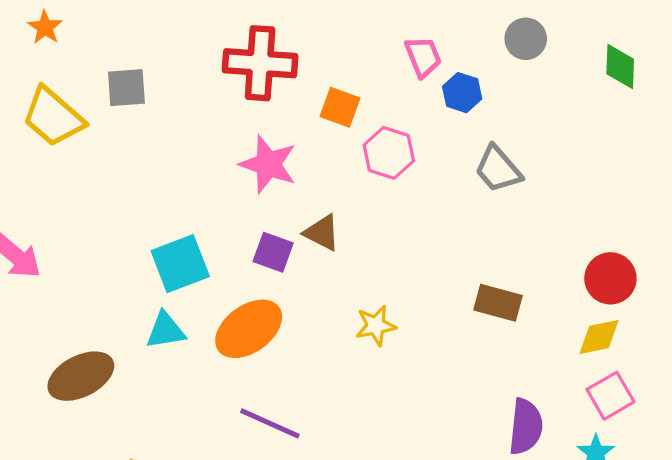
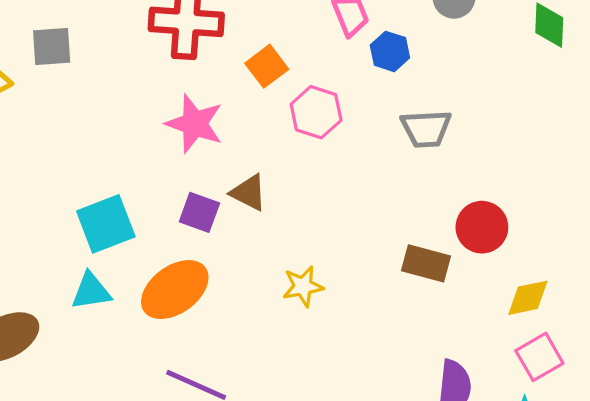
orange square: (340, 107) -> (267, 66), turned 33
gray trapezoid: (498, 169) -> (426, 129), turned -52
red circle: (610, 278) -> (482, 227), moved

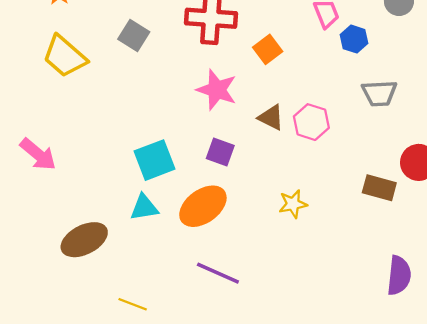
gray square: (52, 46) -> (134, 36), moved, turned 36
pink hexagon: (316, 112) -> (311, 122), moved
brown triangle: (249, 193) -> (271, 117), moved

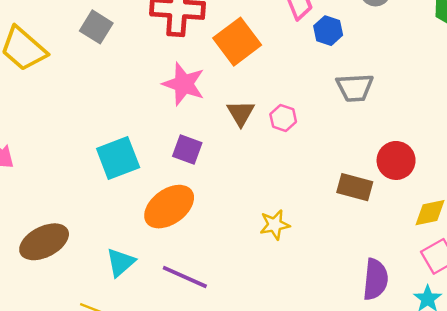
orange square: (268, 49) -> (237, 42), size x1.5
brown triangle: (271, 117) -> (241, 113), turned 32
pink hexagon: (311, 122) -> (283, 118), size x0.7
yellow star: (293, 204) -> (275, 225), moved
cyan triangle: (144, 207) -> (121, 262), moved, turned -32

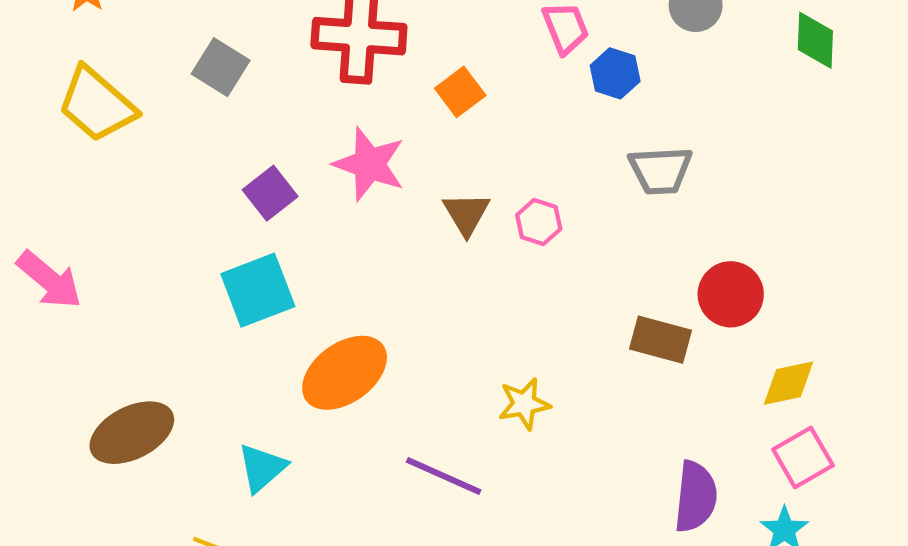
orange square: (237, 42) -> (460, 92), size x0.6
purple square: (187, 150) -> (270, 193), moved, turned 32
purple line: (185, 277) -> (444, 476), moved

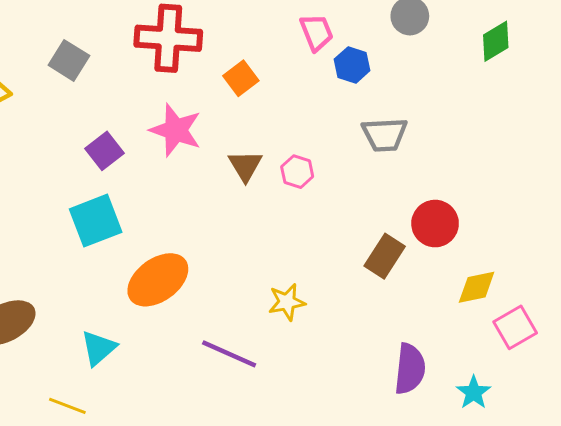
green diamond: (815, 40) -> (496, 41), turned 57
brown rectangle: (660, 340) -> (385, 256), turned -72
pink square: (803, 457) -> (515, 327), moved

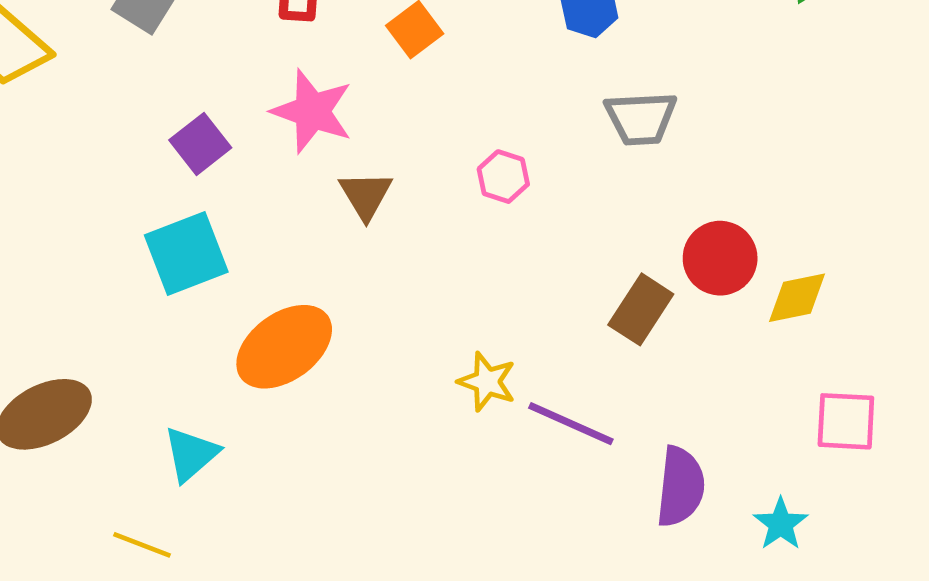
brown triangle: (245, 166) -> (366, 195), moved
yellow diamond: (477, 287) -> (797, 298), moved
yellow star: (287, 302) -> (487, 382), turned 30
pink square: (515, 327) -> (846, 421), turned 33
purple line: (229, 354) -> (571, 424), moved

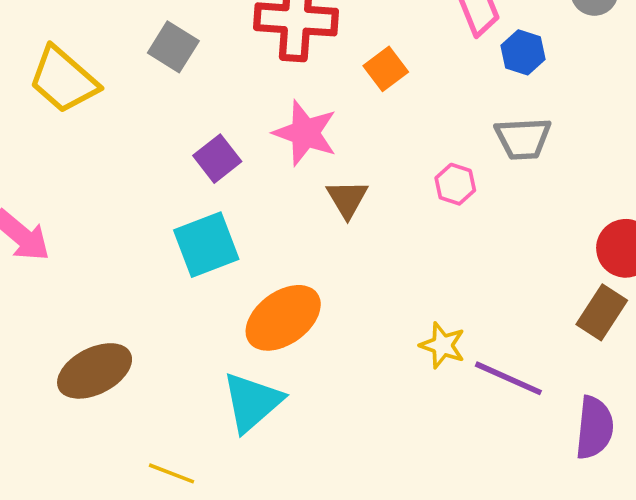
gray trapezoid: (641, 118) -> (523, 138), moved
brown rectangle: (641, 309) -> (602, 312), moved
cyan triangle: (191, 454) -> (252, 402), moved, size x1.4

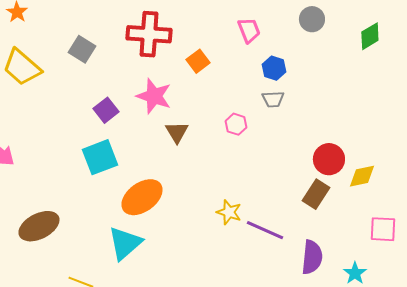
blue hexagon: (523, 52) -> (274, 68), moved
gray trapezoid: (523, 138) -> (273, 99), size x0.7

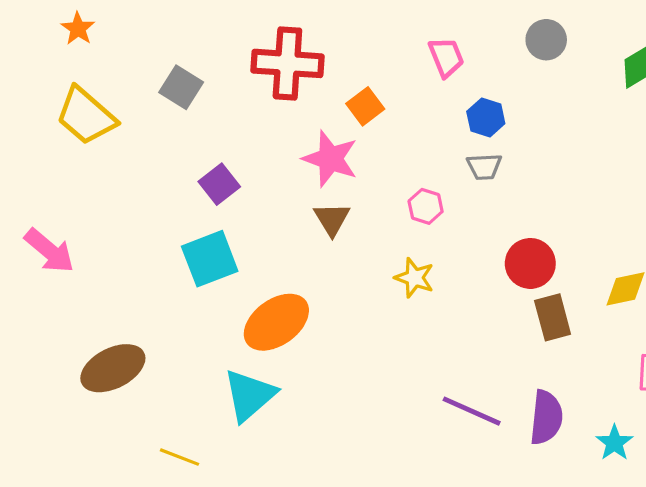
pink star: (154, 96) -> (330, 159), moved
red circle: (329, 159) -> (530, 263), moved
brown rectangle: (316, 194) -> (553, 317), turned -48
yellow star: (229, 212) -> (414, 278), moved
purple line: (265, 230) -> (472, 411), moved

